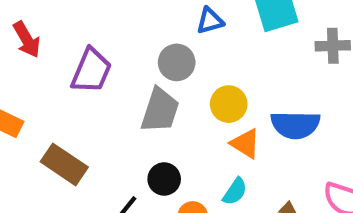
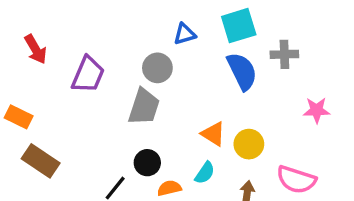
yellow circle: (229, 104) -> (249, 144), moved
blue semicircle: (295, 125) -> (242, 71), moved, turned -117
brown rectangle: (64, 164) -> (41, 161), moved

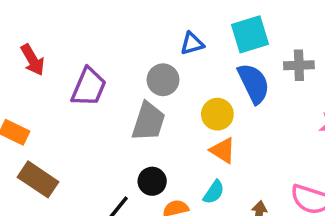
yellow circle: (249, 144) -> (217, 114), moved

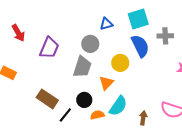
orange triangle: (223, 150) -> (106, 83), moved, turned 42
brown rectangle: (38, 179) -> (47, 99), moved
cyan semicircle: (214, 192) -> (118, 106), size x1.5

